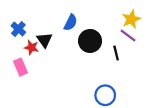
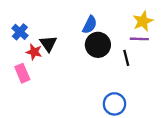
blue semicircle: (70, 23) -> (90, 25), moved
purple line: (128, 36) -> (139, 39), turned -35

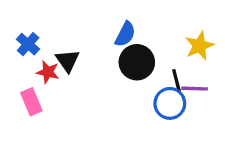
yellow star: (143, 21) -> (199, 46), moved
purple line: (139, 39) -> (195, 89), moved
blue circle: (114, 104) -> (170, 103), moved

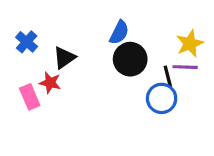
black triangle: (68, 61) -> (64, 58), turned 30
red star: (48, 72) -> (50, 83), moved
purple line: (195, 89) -> (185, 67), moved

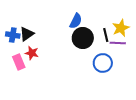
blue cross: (27, 42) -> (13, 35), moved, turned -32
black triangle: (64, 58) -> (27, 34), moved
black line: (168, 76) -> (106, 35), moved

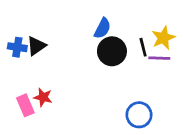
red star: (32, 53) -> (43, 97), moved
pink rectangle: (19, 62) -> (25, 105), moved
blue circle: (103, 63) -> (139, 115), moved

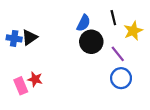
black line: (143, 47) -> (113, 18), moved
purple line: (159, 58) -> (118, 54), moved, turned 49
blue circle: (139, 115) -> (121, 78), moved

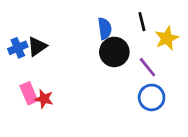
blue semicircle: (84, 23) -> (105, 29), turned -35
blue cross: (14, 38) -> (18, 48), turned -32
pink rectangle: (21, 86) -> (29, 93), moved

